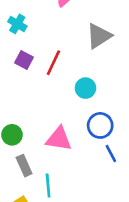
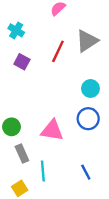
red line: (53, 63) -> (58, 51), moved
cyan circle: (85, 88) -> (90, 88), moved
blue line: (111, 154) -> (86, 172), moved

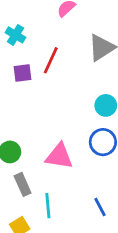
red line: (58, 51) -> (51, 60), moved
purple square: (22, 62) -> (23, 73), turned -35

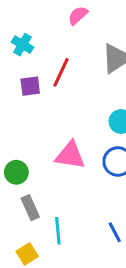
pink triangle: (59, 156) -> (70, 155), moved

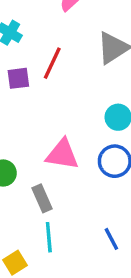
gray rectangle: (30, 208) -> (42, 198), moved

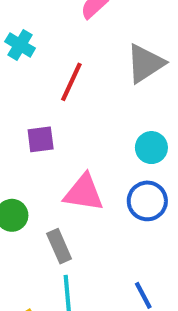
purple square: (18, 78) -> (41, 139), moved

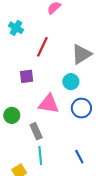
gray triangle: (145, 63) -> (81, 54), moved
cyan circle: (151, 148) -> (71, 82), moved

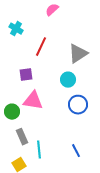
pink triangle: (49, 104) -> (33, 101), moved
gray rectangle: (36, 131) -> (22, 137), moved

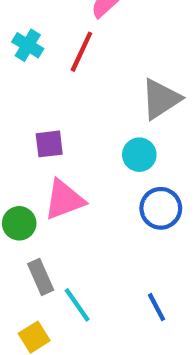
red line: (41, 47) -> (81, 52), moved
pink triangle: (33, 101) -> (64, 200), turned -30
cyan line: (39, 150) -> (77, 305), turned -30

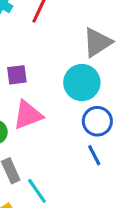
cyan circle: (139, 155) -> (82, 83), size x1.5
blue line: (156, 307) -> (94, 155), moved

